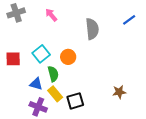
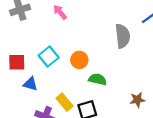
gray semicircle: (92, 29) -> (123, 36), moved
green semicircle: (53, 74) -> (98, 79), moved, turned -63
blue triangle: (36, 84) -> (30, 84), moved

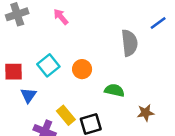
green semicircle: (98, 79) -> (114, 90), moved
blue triangle: (30, 84) -> (28, 95), turned 49

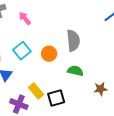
pink arrow: (61, 17) -> (25, 18), moved
gray semicircle: (129, 43) -> (73, 41), moved

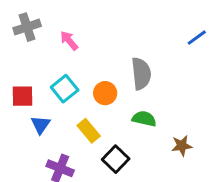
yellow rectangle: (36, 91) -> (89, 131), moved
black square: (56, 98) -> (116, 159), turned -30

